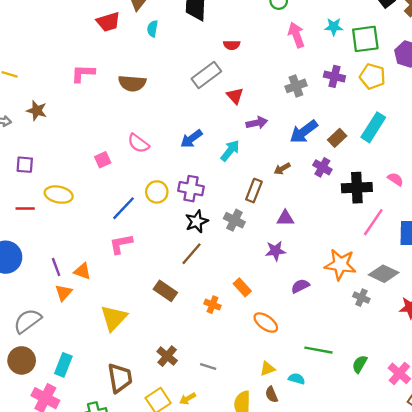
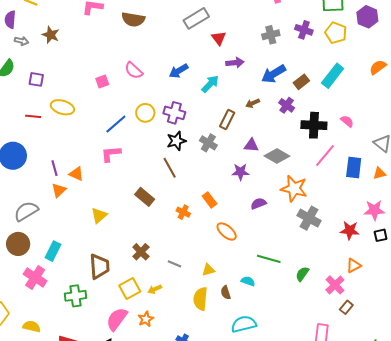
brown line: (192, 254) -> (170, 168), turned -75
gray diamond: (384, 274) -> (277, 156), moved
gray cross: (361, 298) -> (309, 218), size x1.6
yellow triangle: (114, 318) -> (99, 215), size x0.7
yellow triangle: (268, 369) -> (208, 270), moved

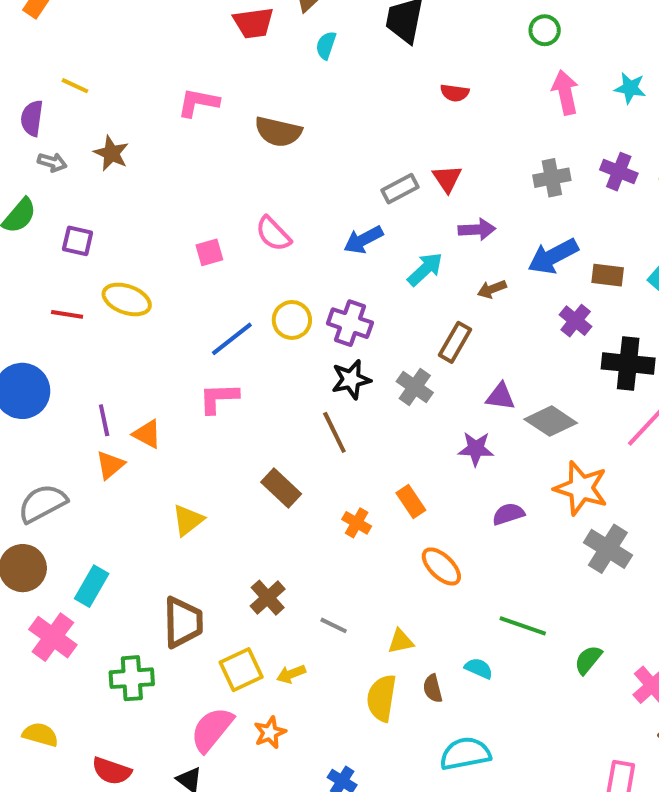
gray rectangle: (196, 18) -> (400, 189), moved, size x0.7
brown rectangle: (301, 82) -> (608, 275), turned 42
brown arrow: (253, 103) -> (492, 289), moved

